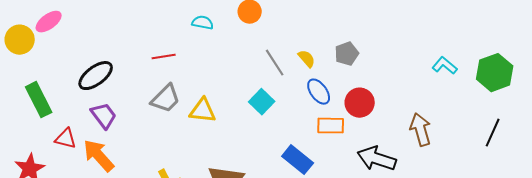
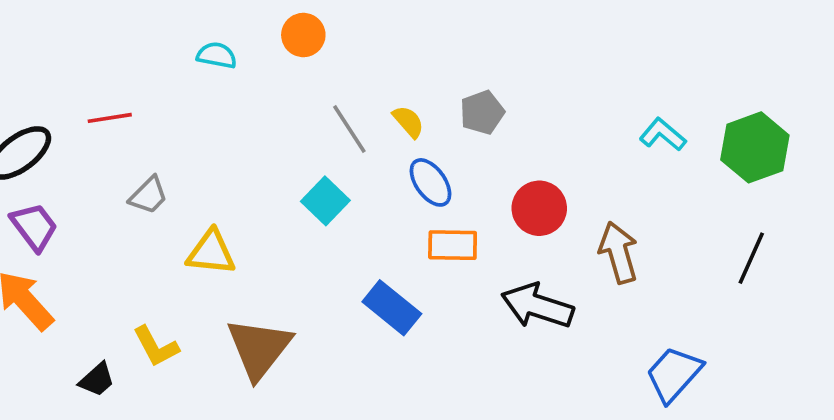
red line: (164, 57) -> (110, 118), moved
gray trapezoid: (166, 99) -> (148, 195), size x0.7
red circle: (360, 103) -> (539, 208), moved
yellow triangle: (203, 111) -> (211, 253), moved

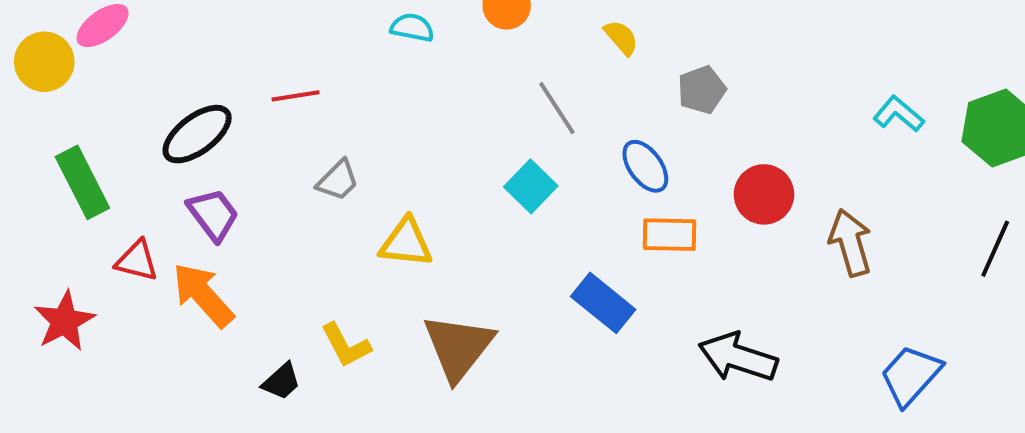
yellow semicircle: (408, 122) -> (621, 38), moved
black arrow: (537, 306) -> (738, 357), moved

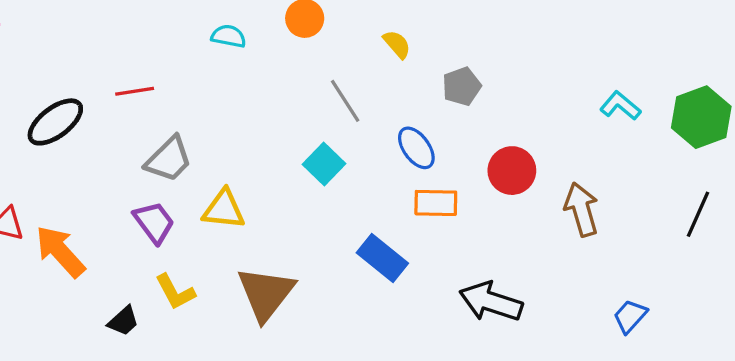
gray trapezoid: (338, 180) -> (169, 159), size x1.4
purple trapezoid: (213, 215) -> (154, 222), moved
blue trapezoid: (911, 375) -> (630, 316), size x0.7

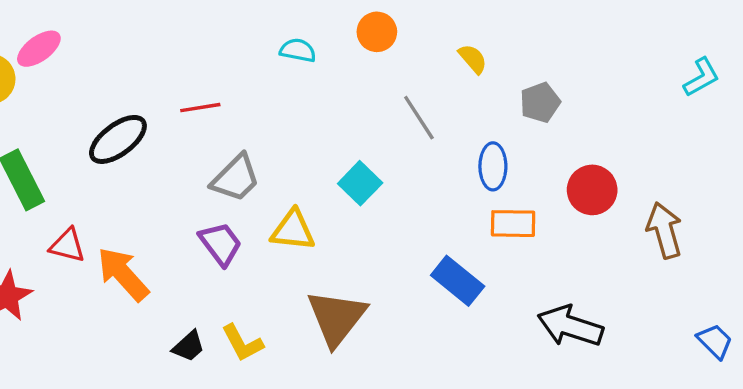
cyan L-shape: (620, 106) -> (701, 77), moved, turned 111
blue ellipse: (416, 148) -> (493, 166), turned 36
cyan square: (324, 164) -> (360, 183), moved
yellow L-shape: (175, 292) -> (242, 343), moved
blue trapezoid: (630, 316) -> (715, 341), turned 93

